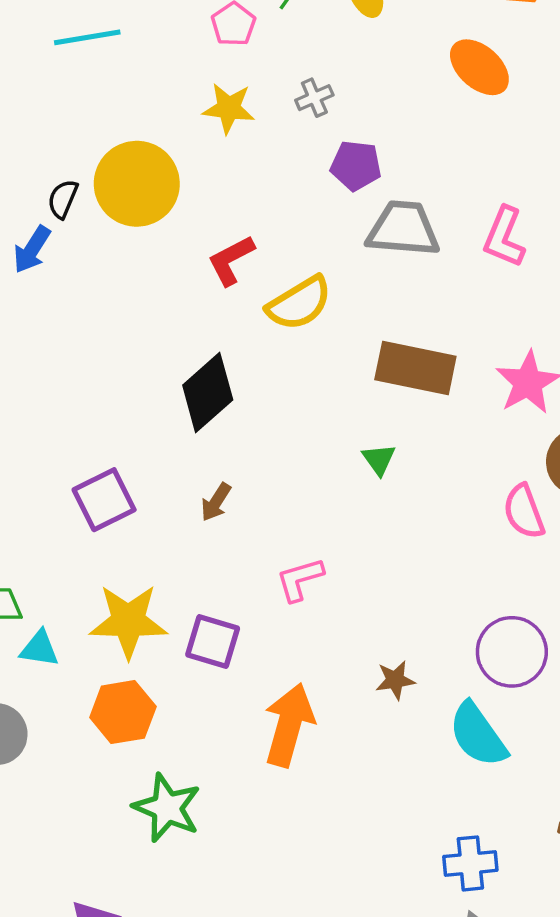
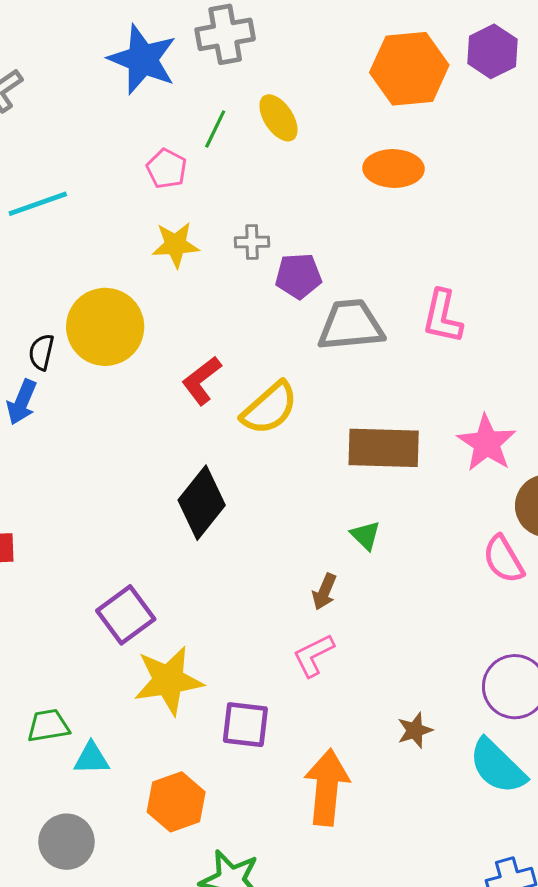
orange ellipse: (479, 67) -> (393, 169), turned -30
gray cross: (314, 98) -> (252, 242), moved, turned 32
brown arrow: (216, 502) -> (324, 592), moved
yellow star: (128, 621) -> (168, 680), moved

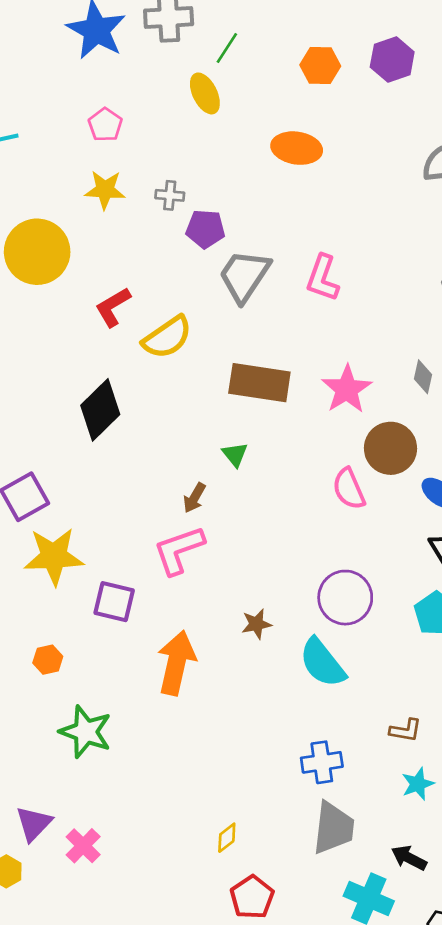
orange hexagon: (409, 69) -> (320, 66), size x0.6
green line: (215, 129) -> (227, 48), moved
gray trapezoid: (351, 325) -> (244, 276), turned -58
pink L-shape: (314, 655) -> (179, 550), size x1.4
orange hexagon: (176, 802) -> (48, 660), size x0.6

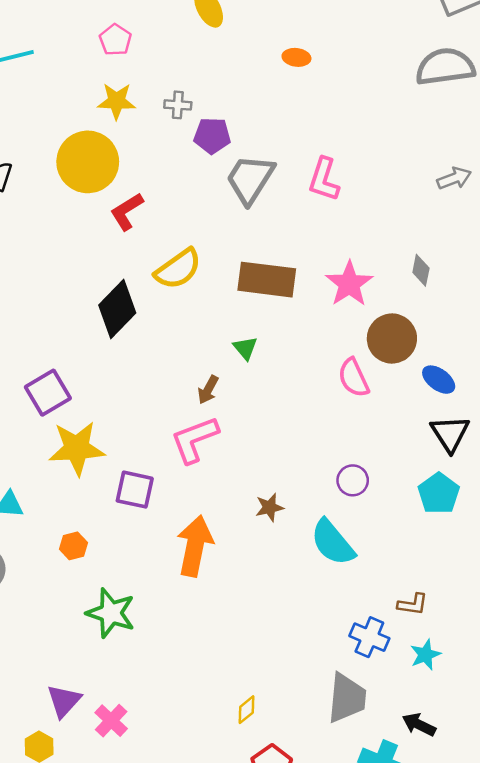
orange ellipse: (297, 148) -> (296, 57), size x0.6
yellow circle: (37, 252) -> (88, 162), moved
yellow semicircle: (167, 337) -> (178, 269), moved
purple circle: (345, 598) -> (353, 480), size x0.6
blue cross: (322, 762) -> (369, 637), moved, turned 33

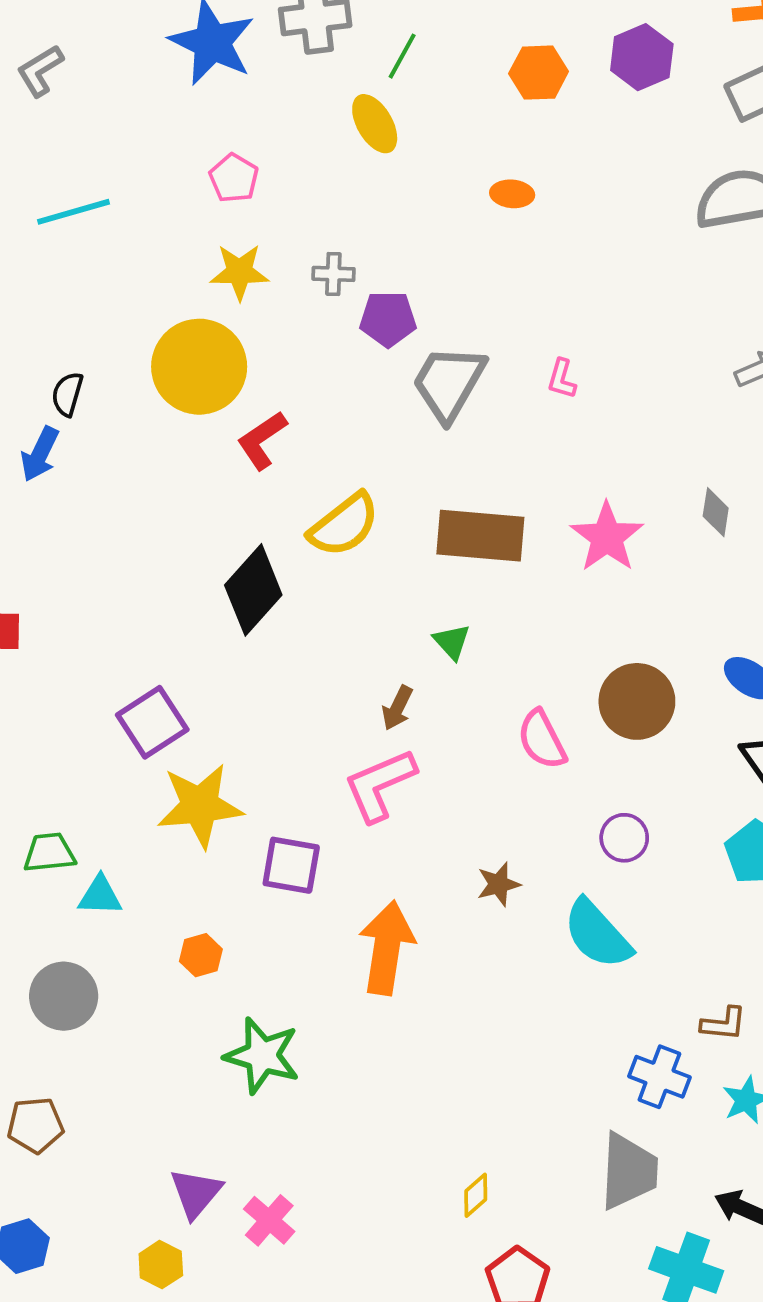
pink L-shape: (324, 179) -> (562, 379), size x0.6
brown circle: (392, 339) -> (637, 701), moved
pink semicircle: (354, 378) -> (542, 740), moved

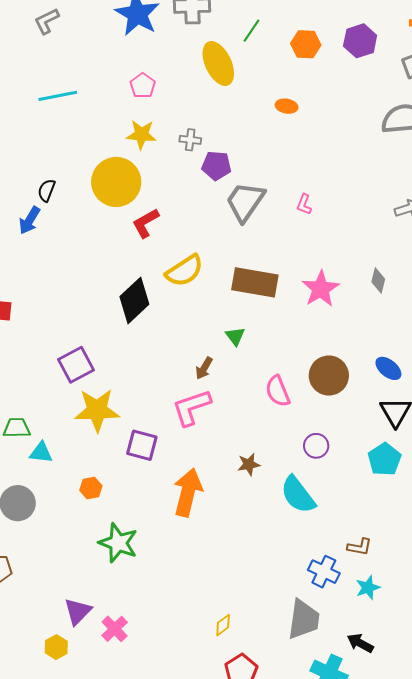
green line: (402, 56) -> (252, 31), moved
yellow ellipse: (375, 124) -> (218, 63), size x1.4

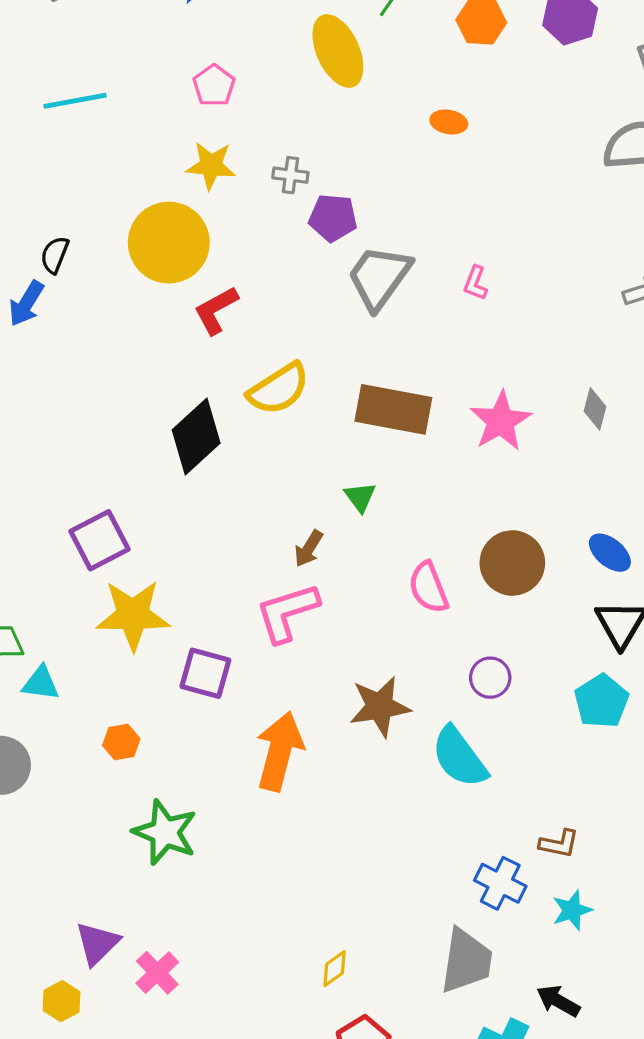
brown star: (249, 464) -> (380, 707), size x1.6

